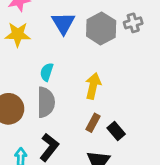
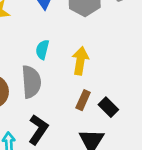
cyan semicircle: (47, 72) -> (42, 50), moved

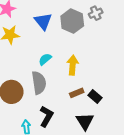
cyan semicircle: (42, 50) -> (45, 59), turned 40
brown rectangle: (83, 100) -> (77, 93), turned 48

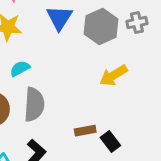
cyan semicircle: (45, 59) -> (20, 69), moved
yellow arrow: (73, 65) -> (113, 75), moved, turned -138

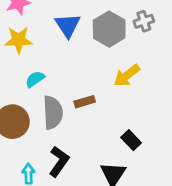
brown rectangle: (85, 131) -> (85, 102), moved

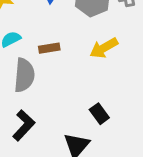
brown rectangle: (85, 102) -> (49, 48), moved

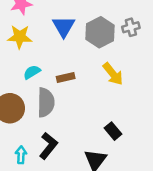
yellow arrow: (104, 48) -> (113, 74), turned -95

